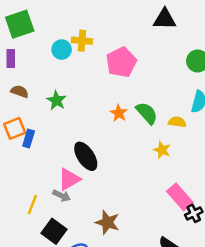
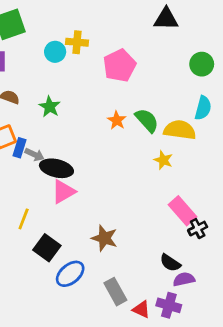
yellow semicircle: (177, 122) -> (180, 130), size x1.6
black ellipse: (86, 156) -> (56, 168), moved, turned -44
gray arrow: (62, 196) -> (35, 155), moved

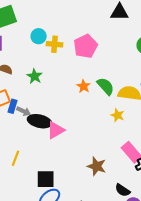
yellow cross: (77, 42) -> (55, 44), moved
pink triangle: (63, 192) -> (56, 130), moved
brown star: (104, 238) -> (97, 166), moved
black square: (47, 248) -> (46, 179), moved, turned -36

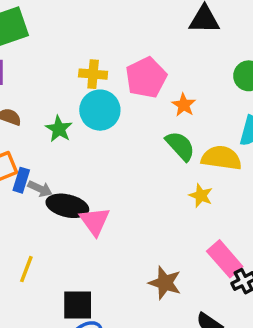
cyan circle: (39, 36) -> (100, 110), moved, size x1.5
orange star: (84, 86) -> (184, 105), moved
pink triangle: (56, 130) -> (95, 221), turned -36

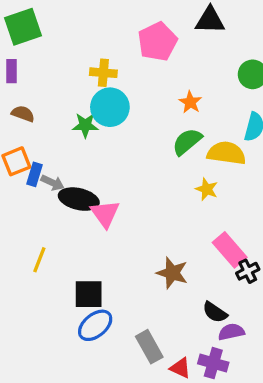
pink pentagon: (146, 78) -> (157, 42), moved
green star: (59, 129) -> (85, 125), moved, turned -30
green semicircle: (180, 146) -> (187, 142), turned -88

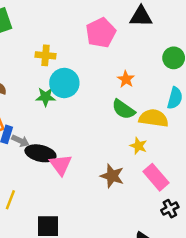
yellow cross: (103, 73) -> (46, 55), moved
green semicircle: (187, 142) -> (123, 109), turned -105
pink rectangle: (230, 250) -> (156, 177), moved
brown star: (172, 273) -> (112, 176), moved

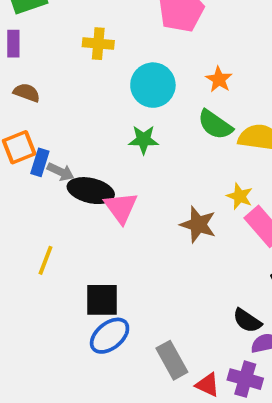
cyan circle: (64, 83) -> (153, 85), moved
green star: (46, 97) -> (144, 140), moved
yellow star: (138, 146) -> (240, 196), moved

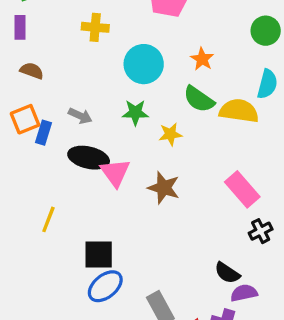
gray arrow: (61, 172) -> (80, 116), moved
yellow star: (240, 196) -> (170, 134), moved, turned -30
brown star: (198, 225) -> (164, 188), moved

